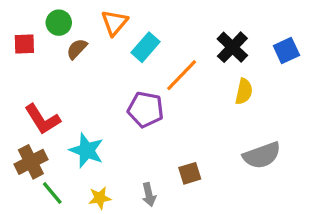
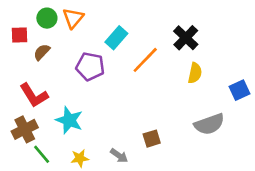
orange triangle: (114, 23) -> (73, 18), moved
brown semicircle: (77, 49) -> (42, 52), moved
blue square: (286, 50) -> (239, 90), moved
purple pentagon: (146, 109) -> (90, 67), moved
gray arrow: (149, 195) -> (119, 156), turned -42

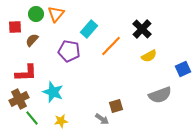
yellow semicircle: (195, 73) -> (149, 56), turned 49
red L-shape: (34, 95) -> (26, 73), turned -60
gray arrow: (119, 156) -> (102, 119), moved

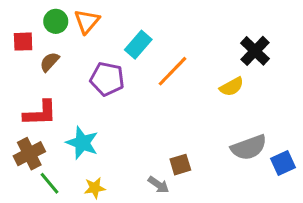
black cross: (142, 29) -> (255, 51), moved
blue square: (183, 69) -> (283, 163), moved

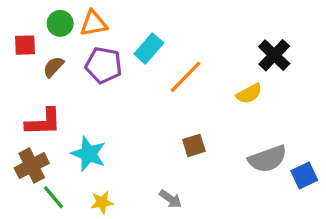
orange triangle: (87, 21) -> (94, 23), turned 40
purple pentagon: (107, 79) -> (104, 65), moved
brown square: (180, 165) -> (194, 145), moved

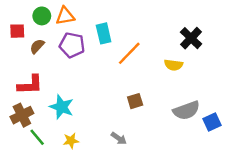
cyan rectangle: (149, 48) -> (104, 33), turned -54
yellow semicircle: (249, 94) -> (174, 65), turned 36

